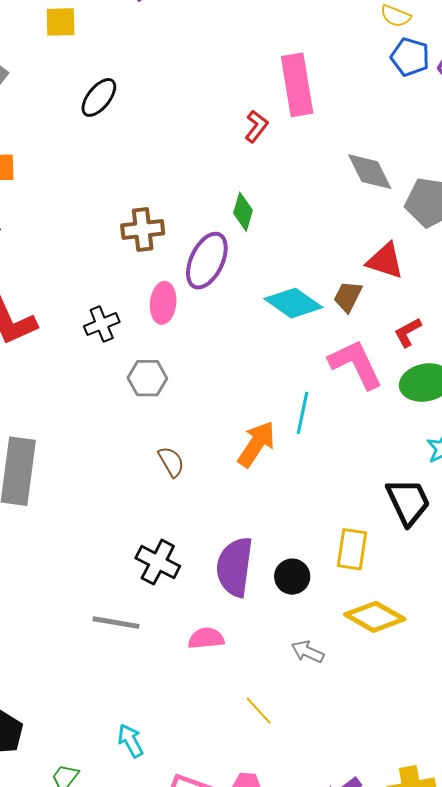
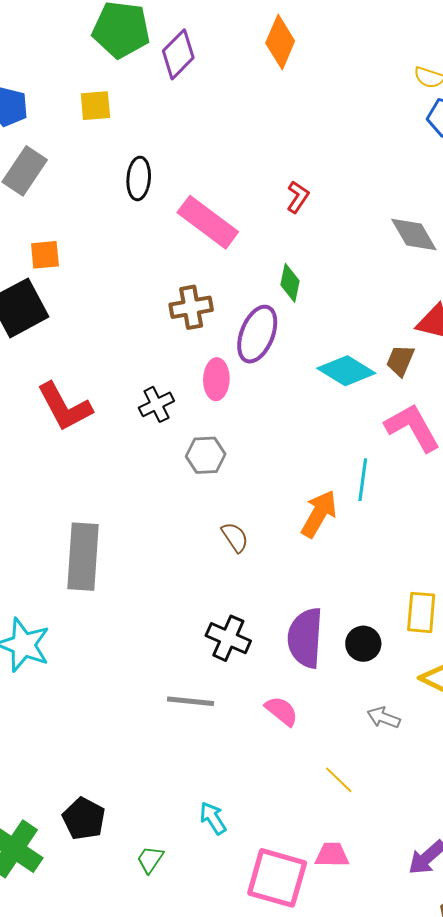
pink rectangle: (297, 85) -> (208, 222), moved, turned -40
black ellipse: (99, 97) -> (139, 178), turned -30
pink semicircle: (206, 638) -> (282, 711), turned 48

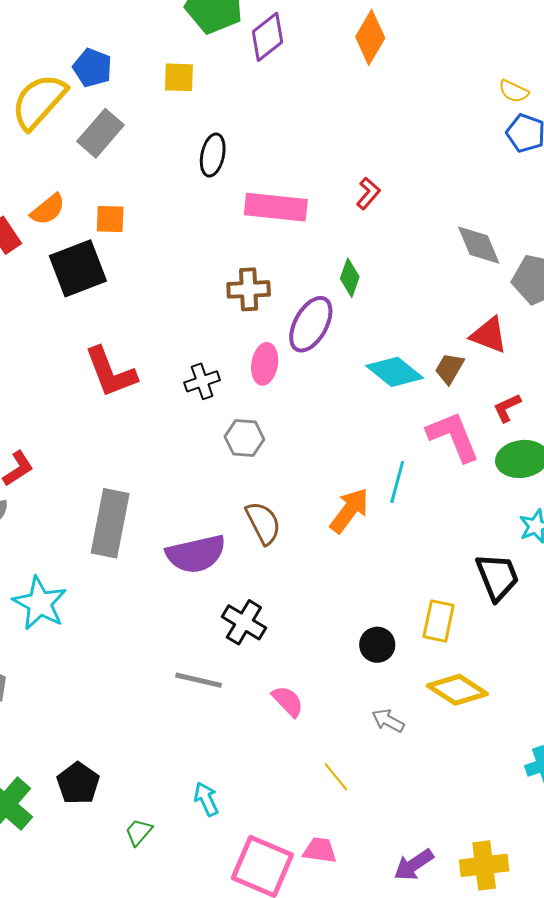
pink rectangle: (208, 222) -> (276, 207), turned -38
brown semicircle: (235, 537) -> (263, 523), size x1.4
purple semicircle: (305, 638) -> (196, 554), moved, turned -114

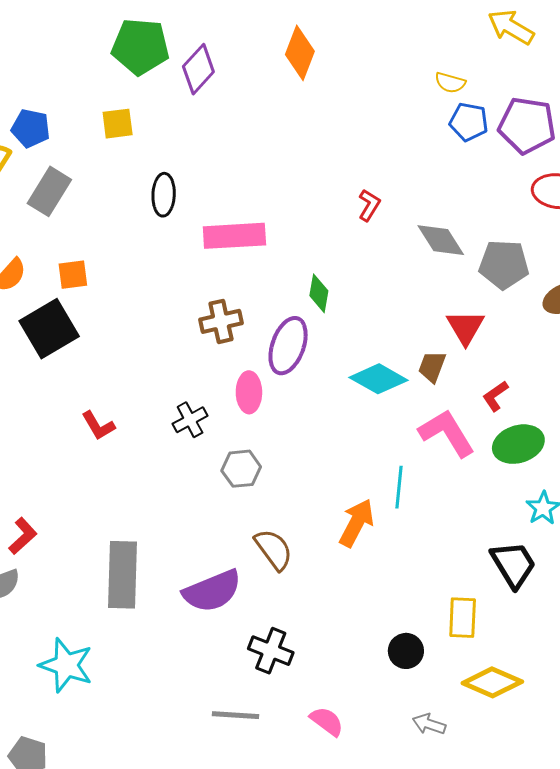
red L-shape: (368, 193) -> (369, 205), moved
red triangle: (489, 335) -> (465, 327), turned 48
red L-shape: (110, 372) -> (98, 426), size x0.6

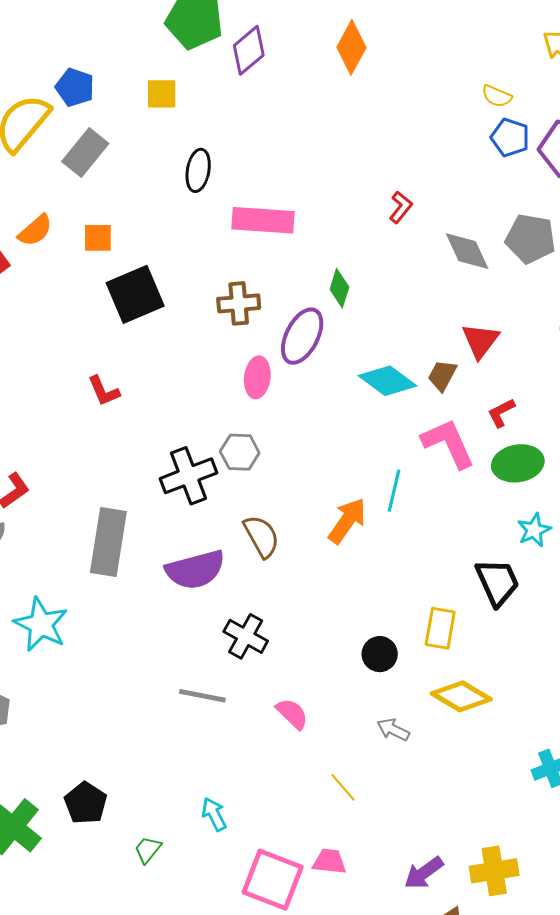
gray pentagon: (504, 265) -> (530, 239), moved
black square: (49, 329) -> (135, 294), moved
black cross: (190, 420) -> (188, 476), moved, size x1.6

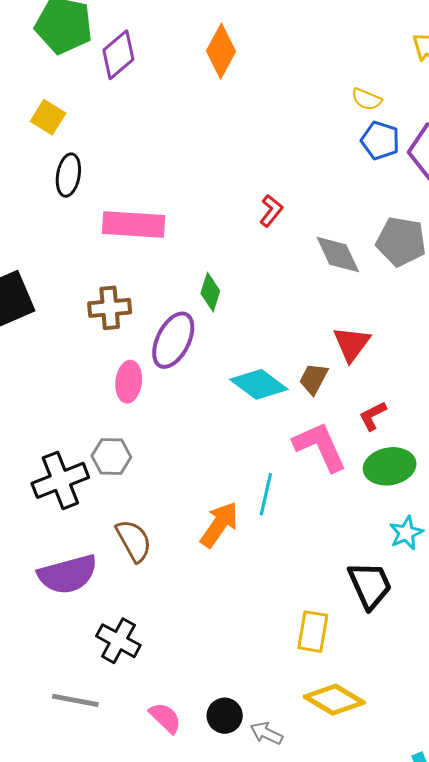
yellow square: (162, 94) -> (48, 117), moved, turned 32
black circle: (380, 654) -> (225, 716), moved

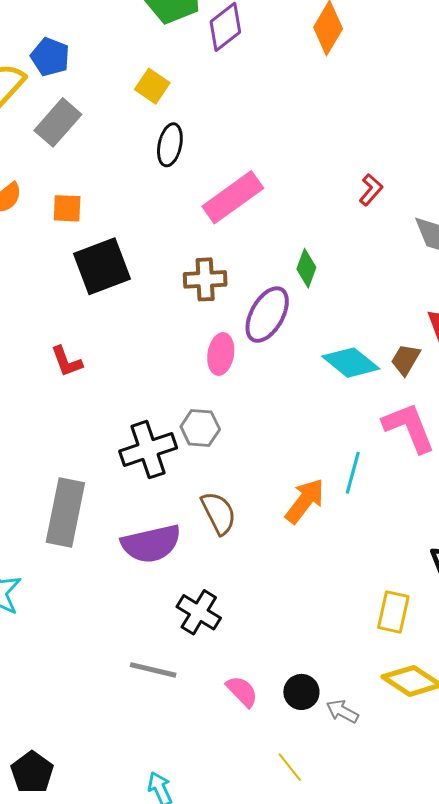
pink rectangle: (134, 225) -> (233, 197), turned -42

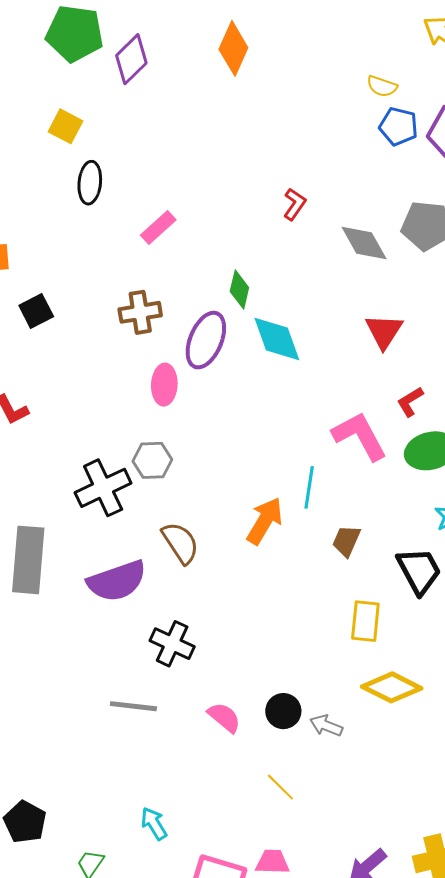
pink rectangle: (233, 197) -> (158, 227), size x0.6
black square: (102, 266) -> (36, 311), size x0.6
brown trapezoid: (406, 360) -> (346, 541), moved
cyan diamond: (351, 363) -> (277, 339), moved, turned 38

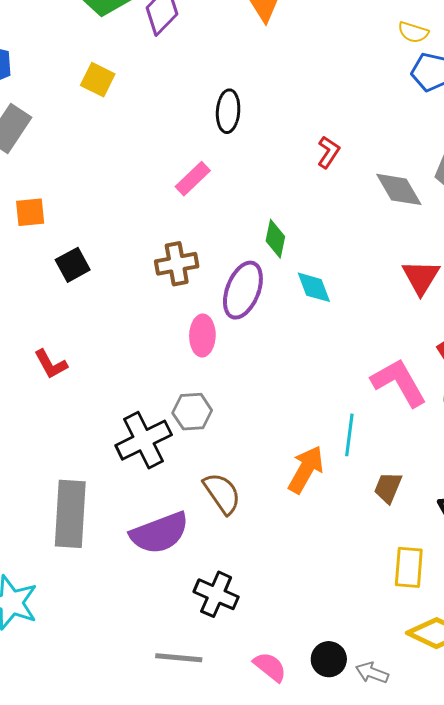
black ellipse: (90, 183) -> (228, 111), moved
cyan diamond: (277, 339) -> (314, 287), size x0.7

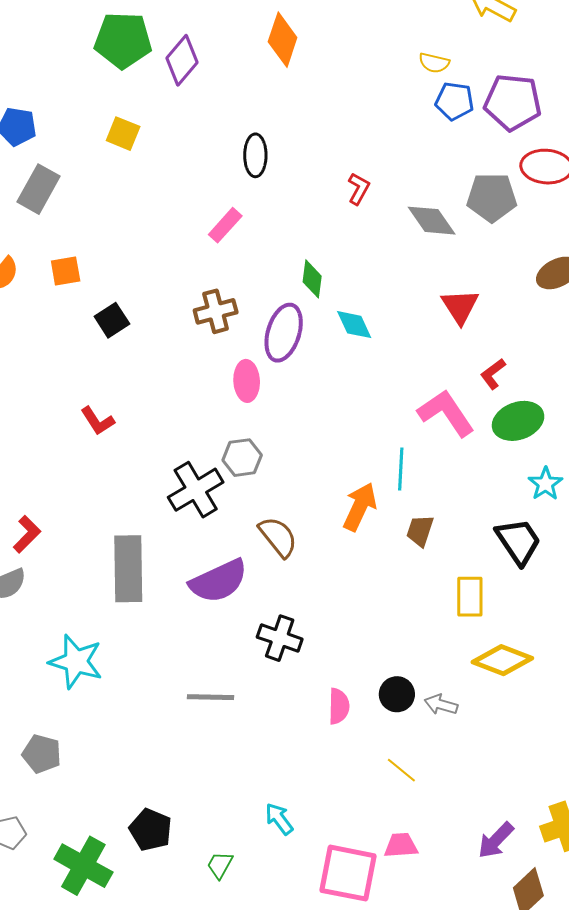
brown trapezoid: (388, 488) -> (420, 531), moved
gray line: (179, 658) -> (210, 697), moved
pink semicircle: (270, 667) -> (339, 706), turned 57

